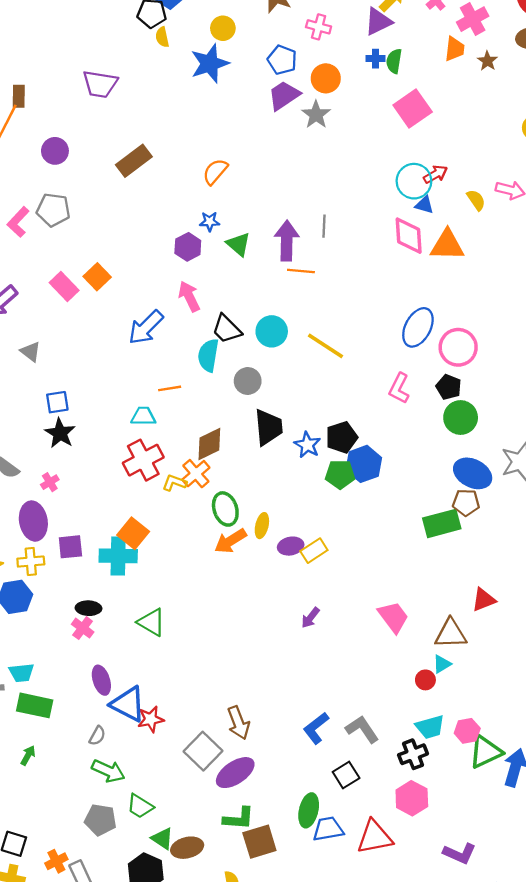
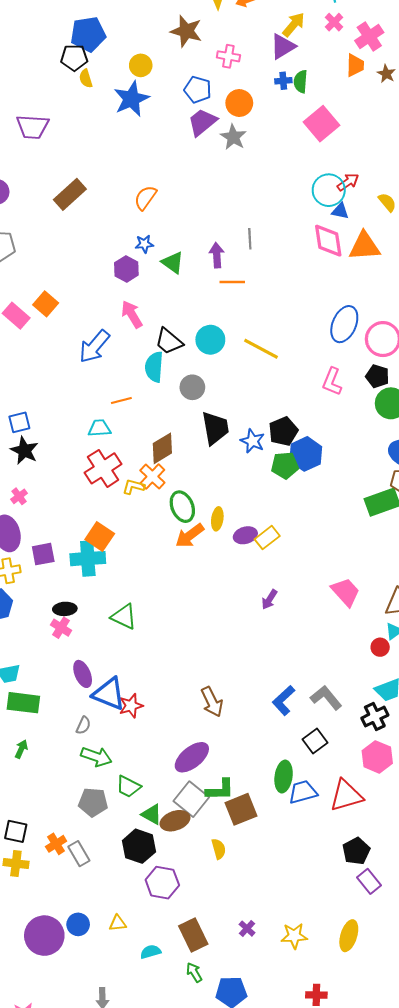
purple arrow: (287, 241) -> (217, 255), size x0.7
gray square: (203, 751) -> (191, 799), moved
purple ellipse: (235, 773) -> (192, 757), moved

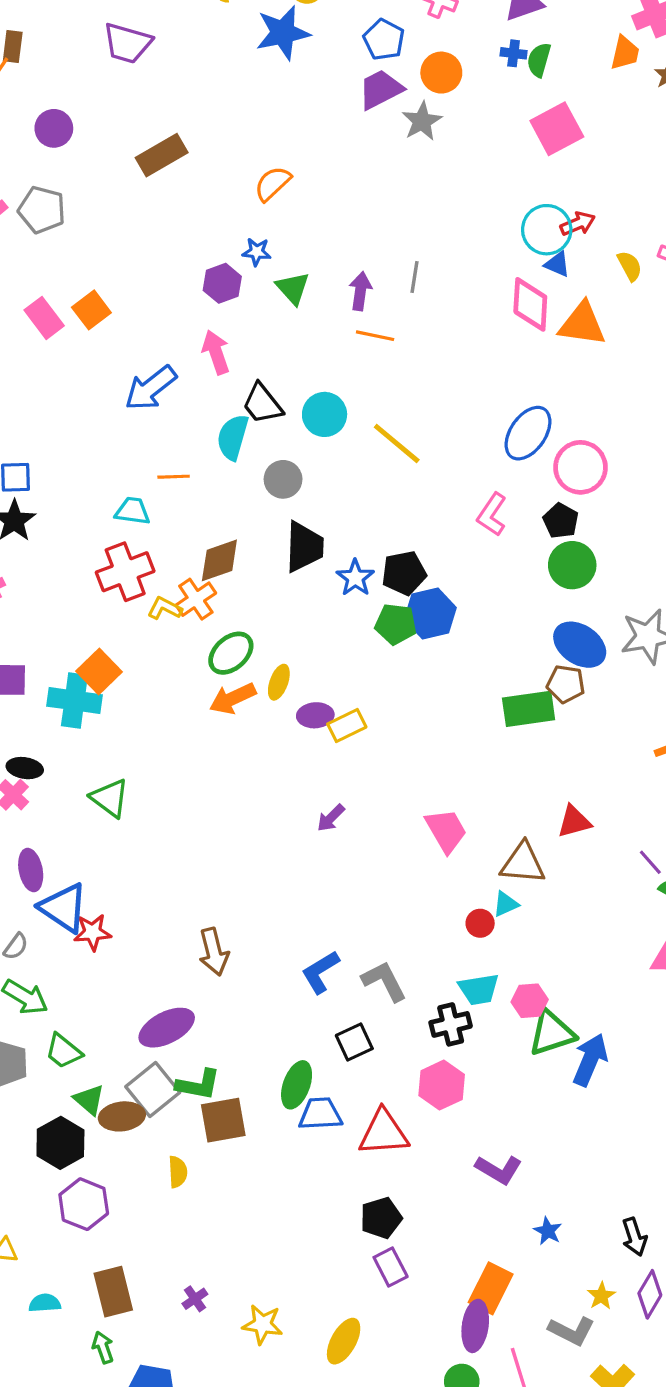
green ellipse: (182, 507) -> (231, 653), turned 60

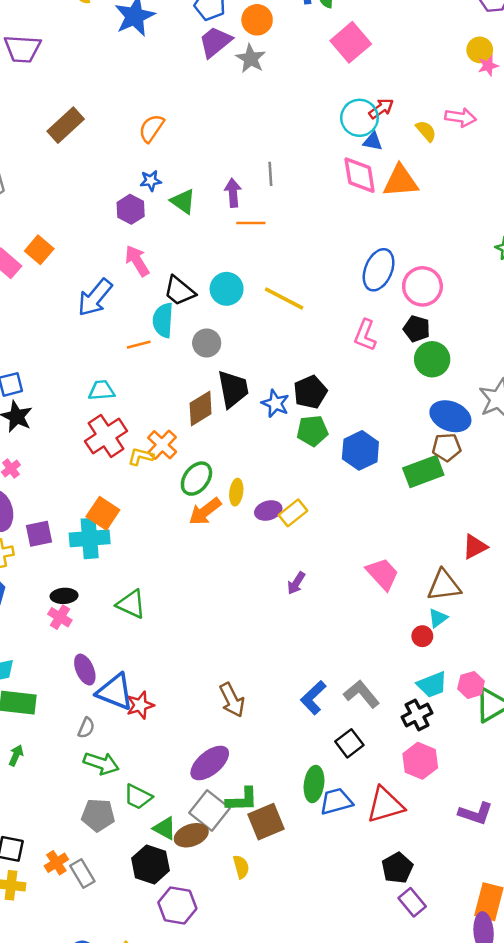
orange line: (174, 477) -> (139, 345), moved
brown diamond: (219, 560) -> (201, 408), moved
blue hexagon: (430, 614) -> (360, 450), moved

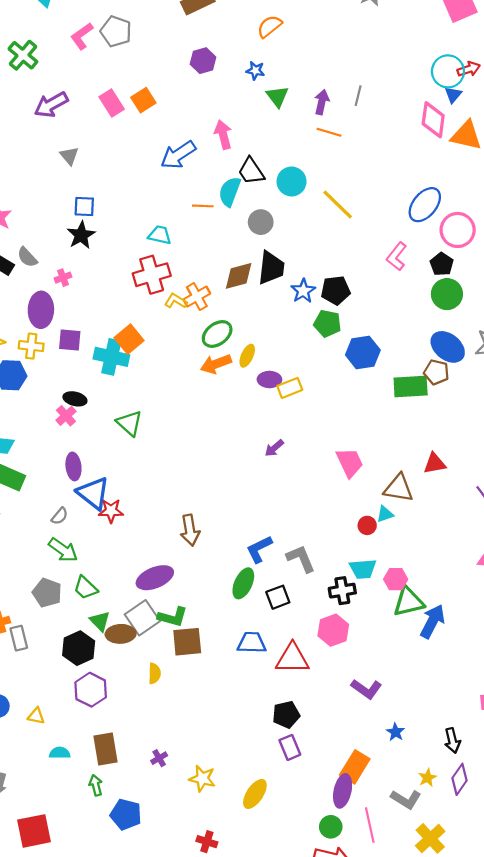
blue triangle: (373, 141) -> (453, 95), turned 42
purple hexagon: (131, 209) -> (203, 61), moved
green ellipse: (314, 784) -> (243, 583), moved

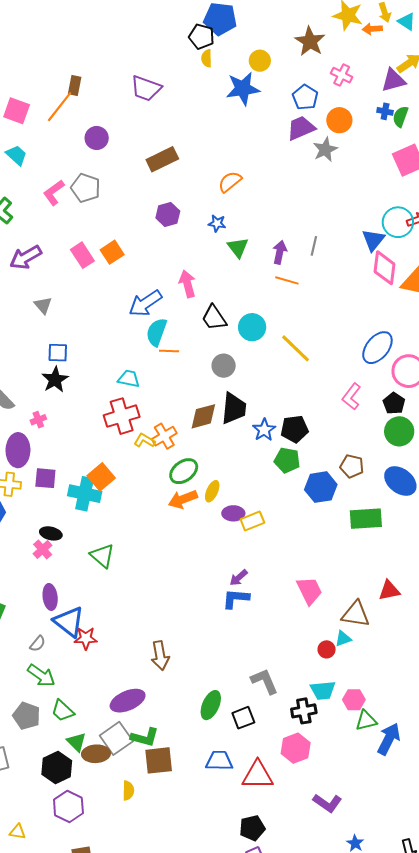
blue triangle: (453, 95) -> (373, 240), moved, size x1.4
cyan semicircle: (230, 192) -> (157, 332), moved
brown pentagon: (436, 372) -> (352, 466), moved
blue L-shape: (259, 549) -> (236, 598), moved, turned 32
green triangle: (409, 602) -> (366, 721), size x0.7

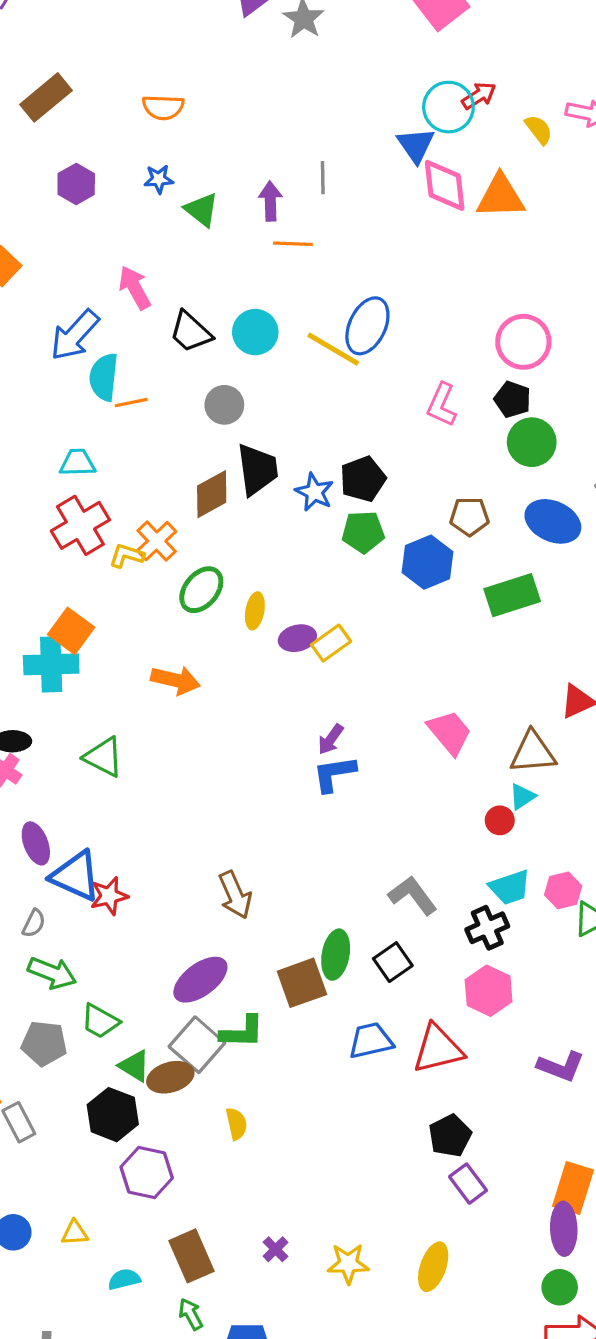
orange semicircle: (230, 182) -> (163, 107), turned -125
blue ellipse: (377, 348) -> (367, 326), moved
orange arrow: (183, 499) -> (176, 680), moved, turned -132
brown square: (159, 760) -> (302, 983), moved

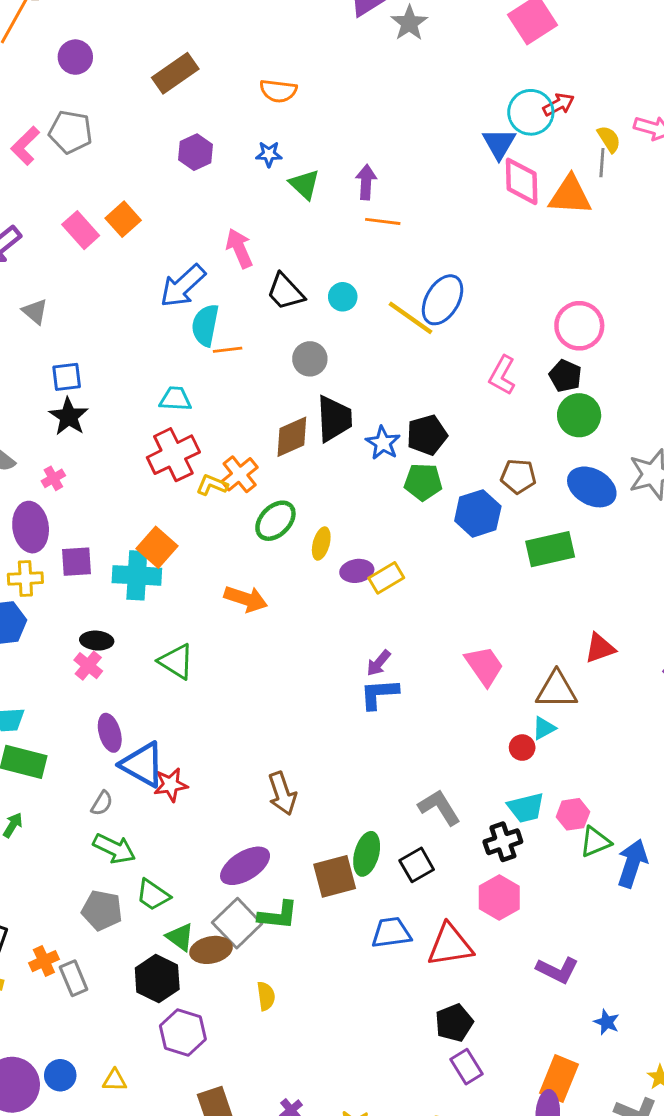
gray line: (323, 178) -> (602, 163), moved
cyan circle: (255, 332) -> (343, 297), size x0.7

